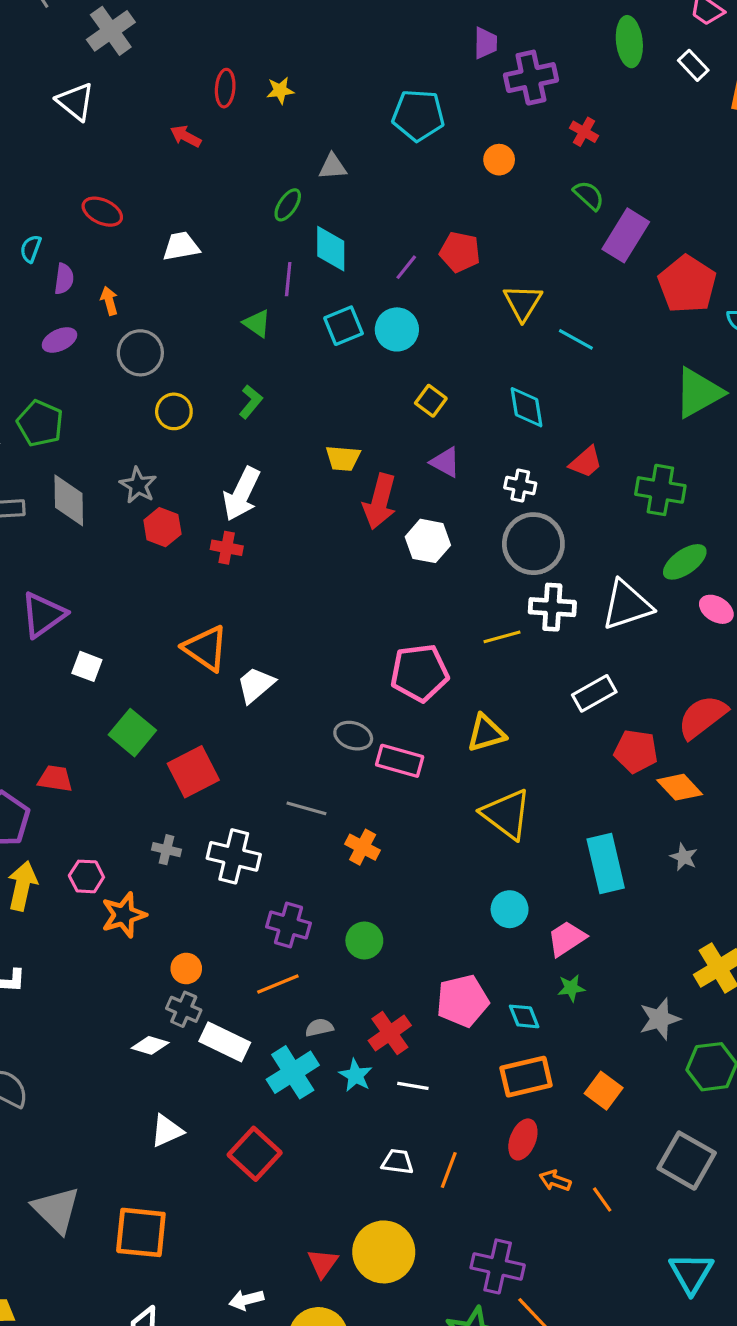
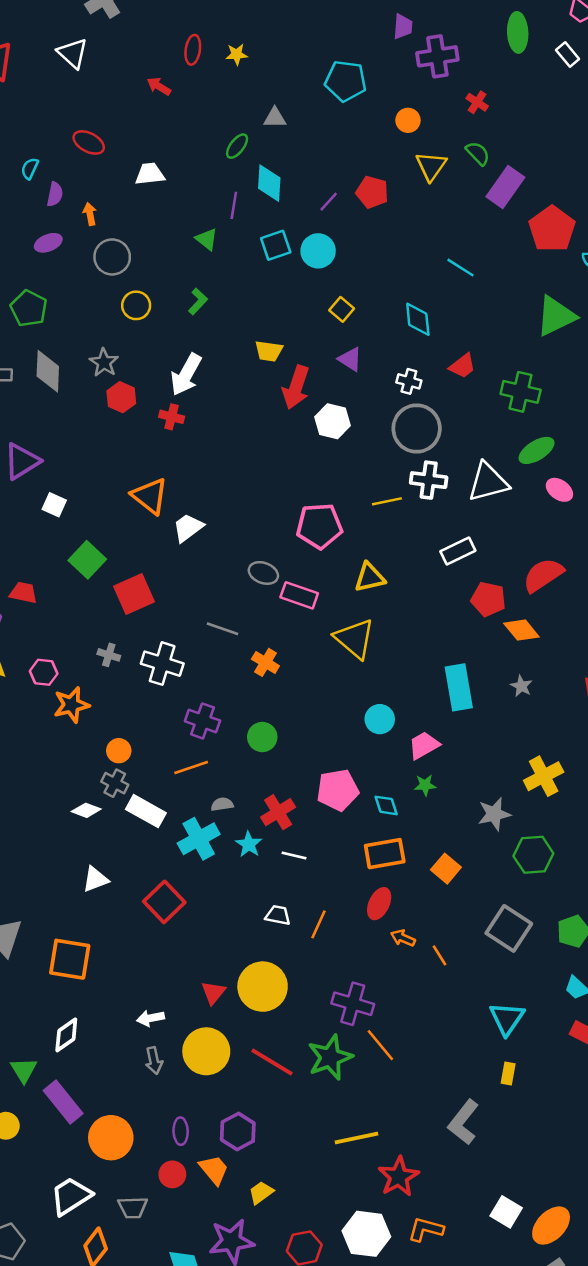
yellow triangle: (523, 303) -> (431, 166), moved
yellow triangle: (506, 814) -> (355, 639), moved

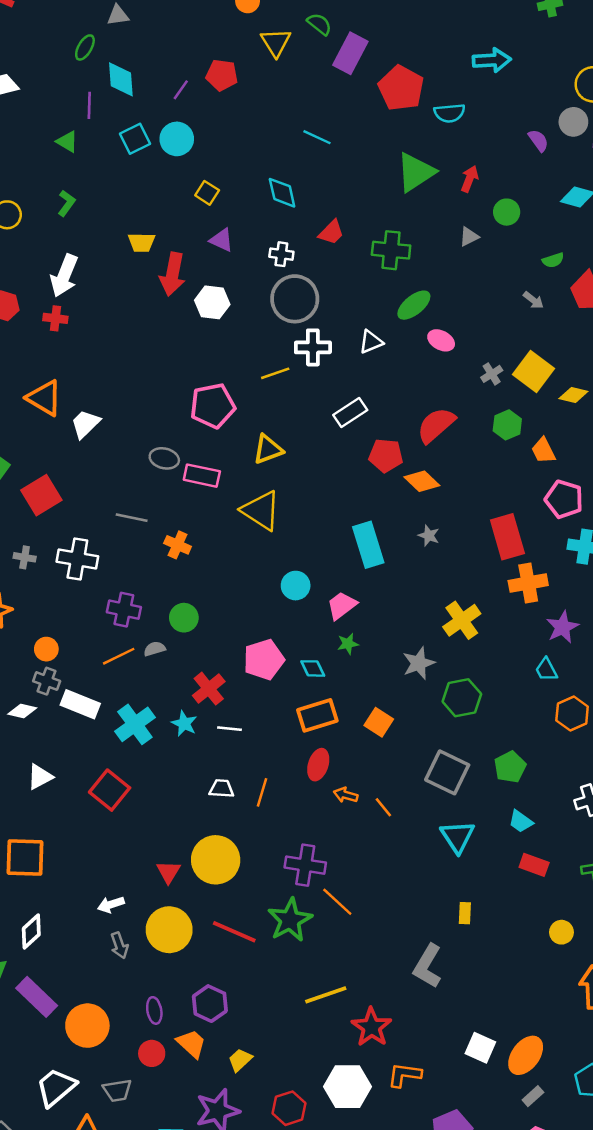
white triangle: (488, 482) -> (371, 342), size x0.6
gray semicircle: (222, 804) -> (155, 649), moved
cyan triangle: (507, 1019) -> (457, 837), moved

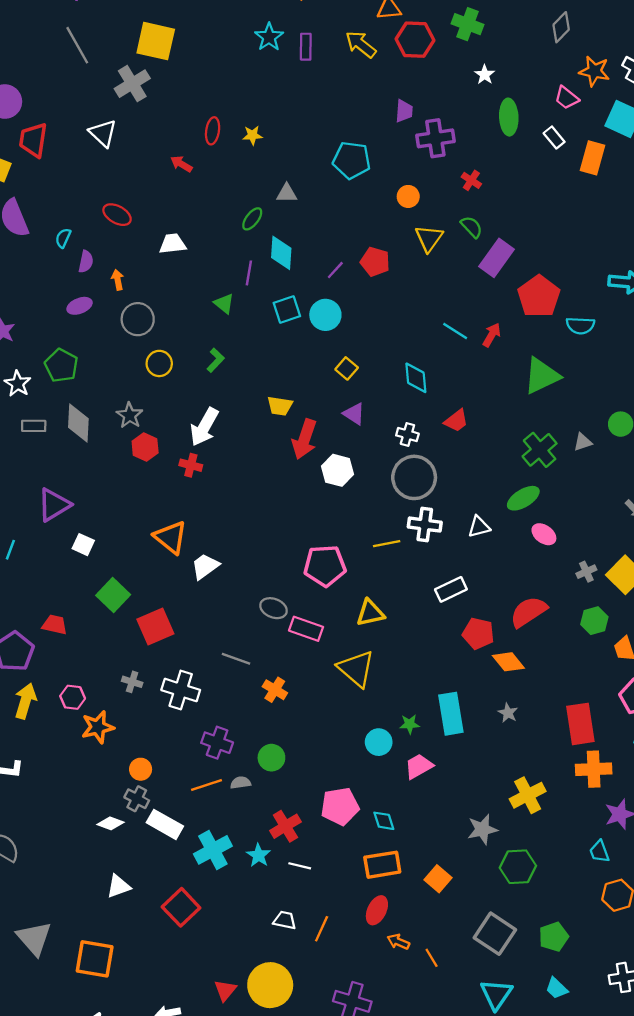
red arrow: (470, 179) -> (492, 335), moved
green cross: (391, 250) -> (540, 450), moved, turned 36
green star: (348, 644) -> (410, 724), moved

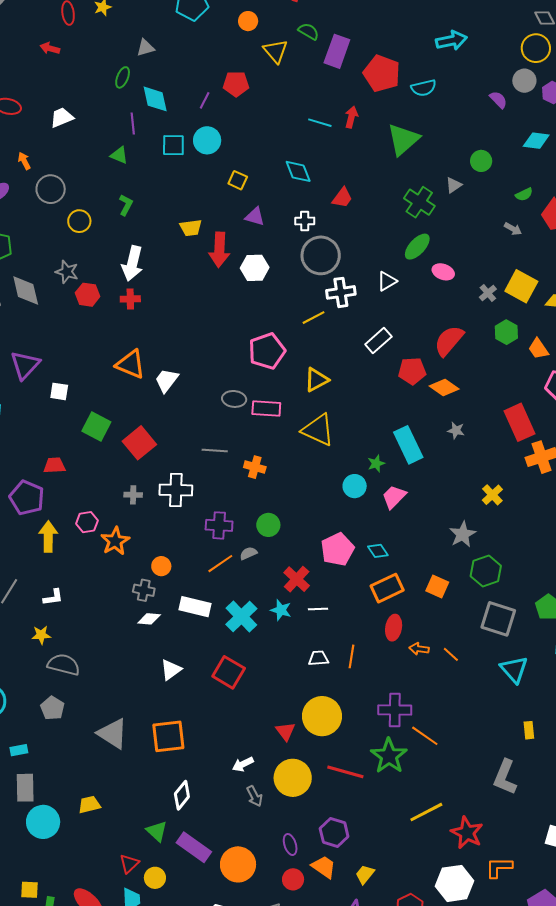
cyan square: (287, 310) -> (173, 145), turned 35
yellow cross: (528, 795) -> (492, 495), size x0.7
gray cross: (137, 799) -> (144, 590), moved
green hexagon: (518, 867) -> (486, 571), moved

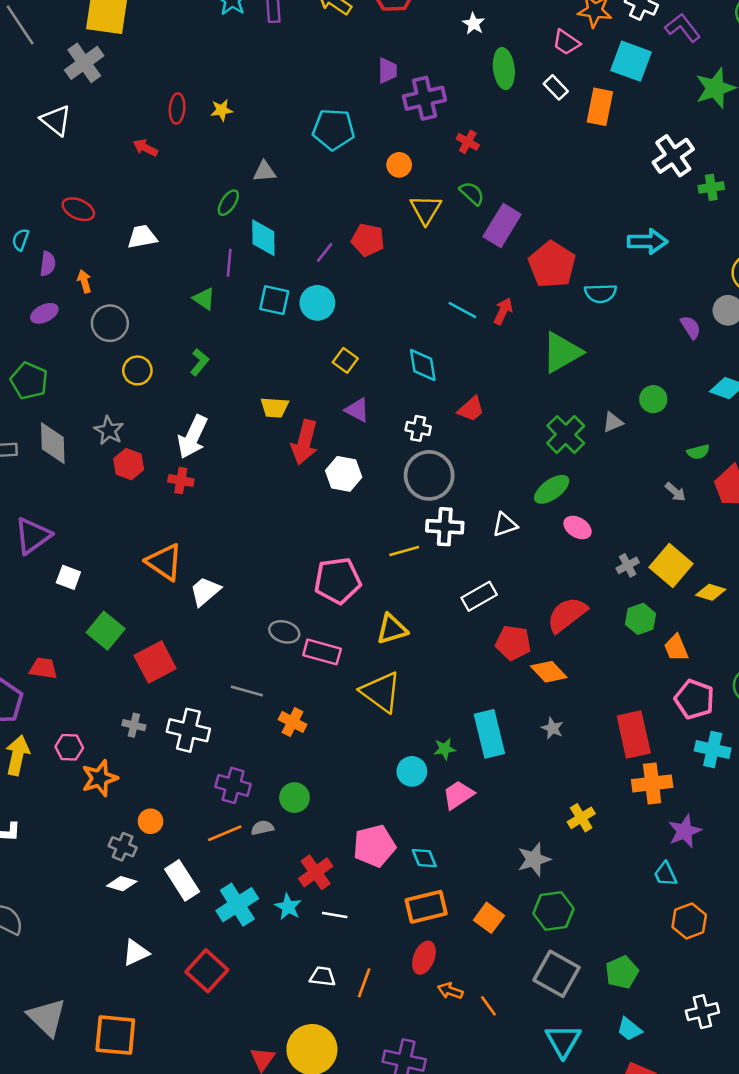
white rectangle: (195, 607) -> (182, 880), turned 32

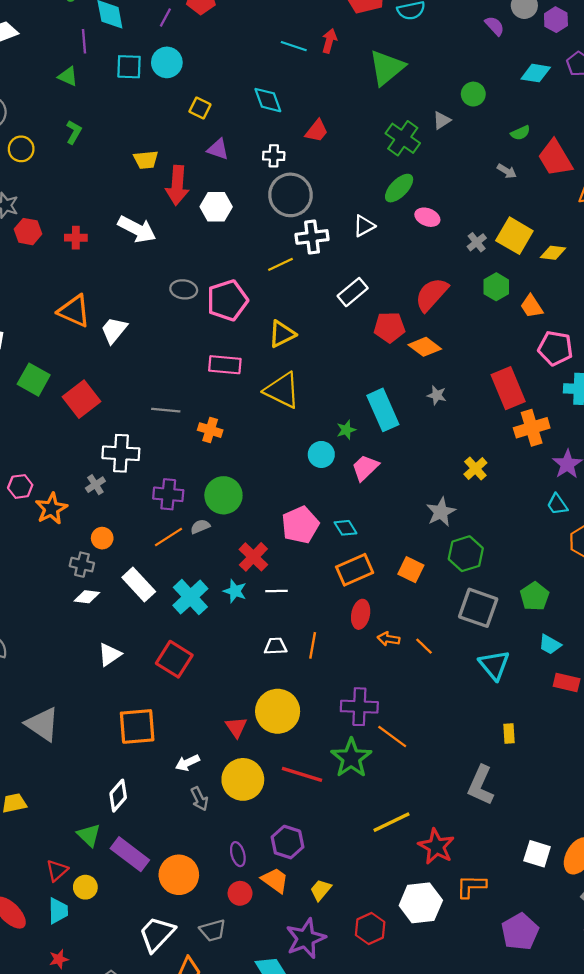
white arrow: (193, 437) -> (137, 229), moved, turned -78
gray ellipse: (284, 632) -> (184, 289), moved
gray cross: (134, 725) -> (95, 485), moved, turned -36
green circle: (294, 798) -> (223, 495), size x1.4
orange square: (115, 1035) -> (137, 726), moved

